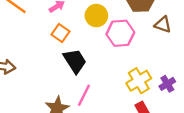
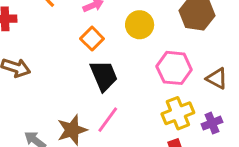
brown triangle: (163, 25) -> (217, 78), moved
pink hexagon: (120, 33) -> (174, 68), moved

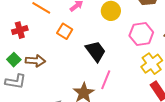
orange square: (92, 39) -> (65, 31), moved

